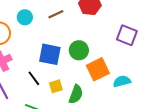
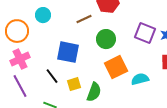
brown line: (56, 14) -> (84, 19), moved
green circle: (79, 50) -> (106, 39), moved

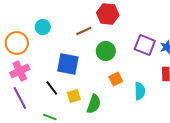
orange square: (116, 67) -> (116, 79), size x0.6
cyan semicircle: (140, 79) -> (140, 91), turned 102

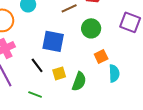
cyan semicircle: (140, 91) -> (114, 73), moved

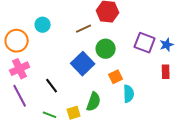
blue square: (53, 41) -> (83, 64), moved, turned 35
yellow square: (59, 73) -> (74, 113), moved

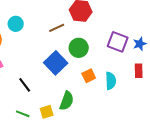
cyan semicircle: (129, 94) -> (111, 81), moved

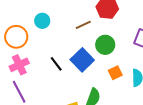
black line: (25, 85) -> (56, 64), moved

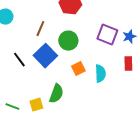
brown line: (83, 25) -> (40, 29), moved, turned -42

